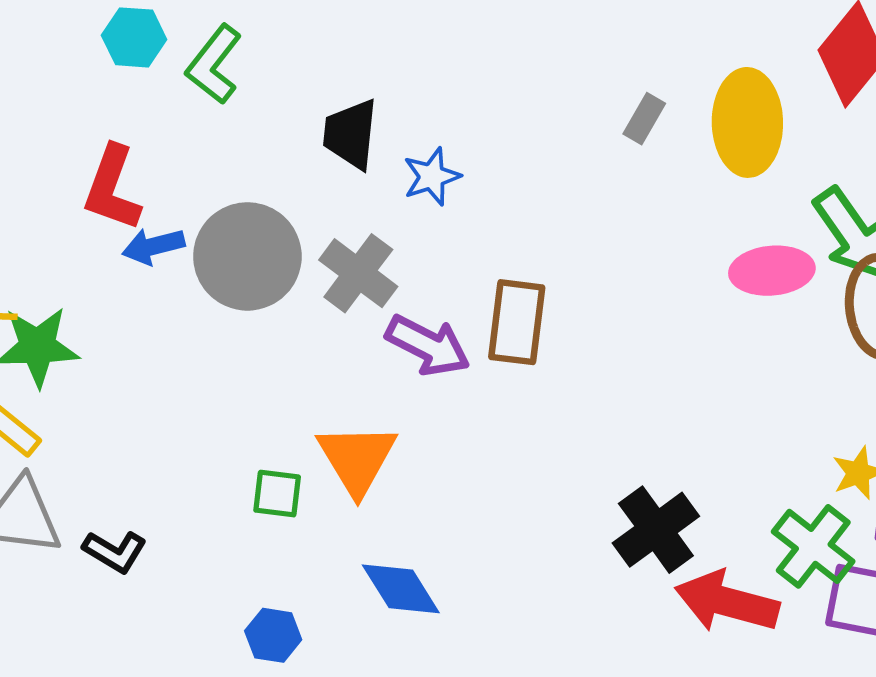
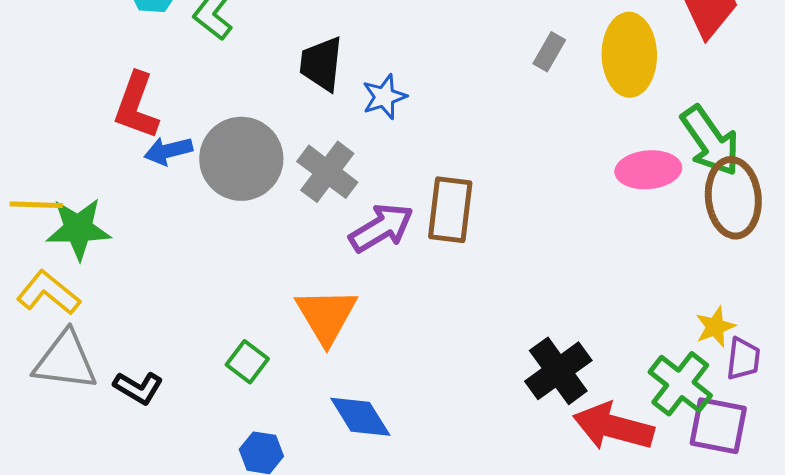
purple arrow: (428, 345) -> (381, 228), turned -58
green square: (277, 494) -> (247, 362), moved, turned 30

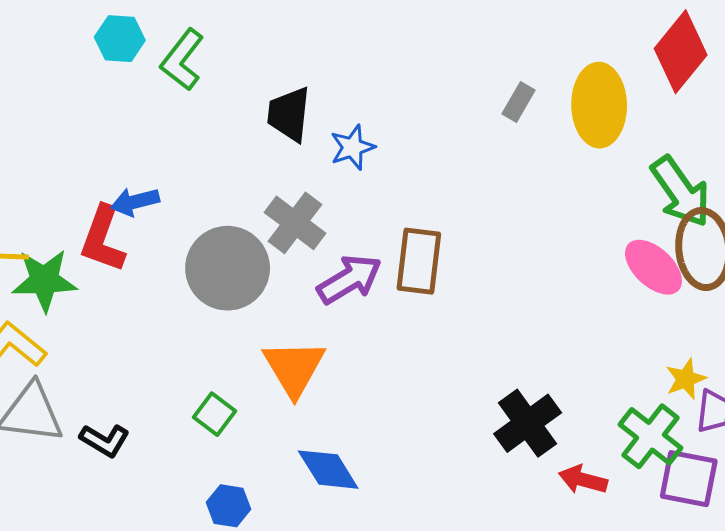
red L-shape: (136, 106) -> (103, 239), moved
gray circle: (241, 159) -> (228, 268), moved
pink ellipse: (648, 170) -> (653, 267), moved, turned 48
red arrow: (613, 427) -> (583, 480), size x0.6

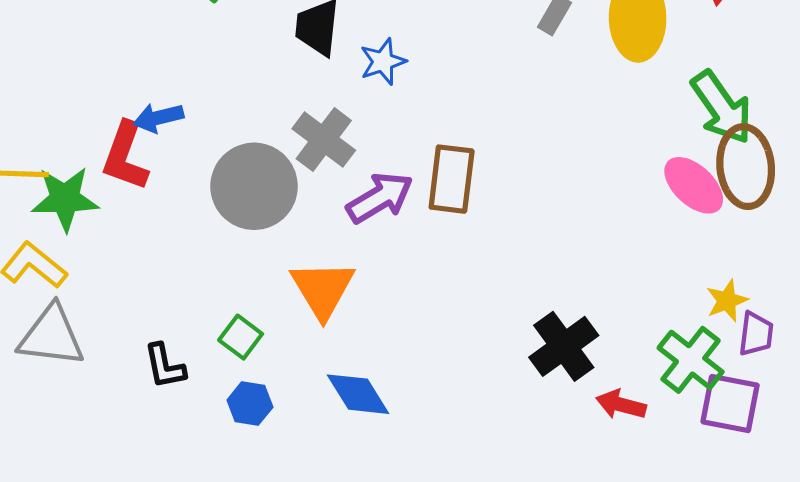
black L-shape: (105, 440) -> (165, 366), moved, turned 48
blue hexagon: (229, 506) -> (250, 404), moved

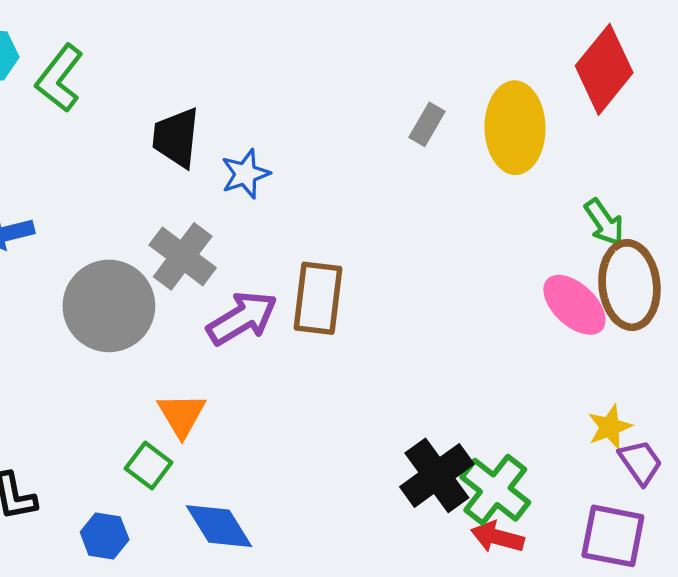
green arrow: (722, 107) -> (604, 222), size x0.6
orange triangle: (323, 289) -> (182, 415), size x0.7
purple trapezoid: (756, 334) -> (640, 462), turned -42
green square: (241, 337) -> (149, 466), moved
green cross: (691, 360) -> (495, 490), moved

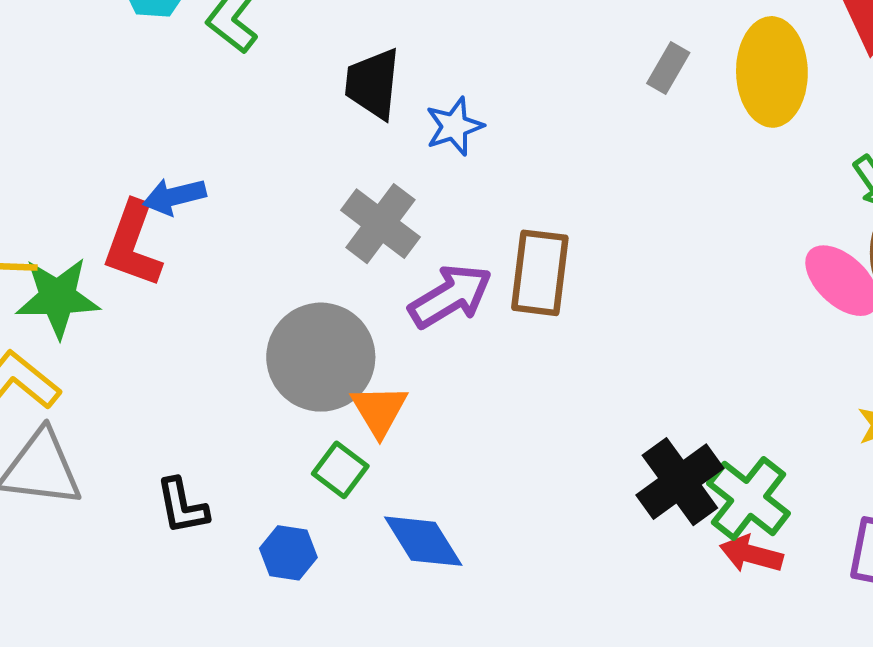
gray circle: (109, 306) -> (321, 357), moved

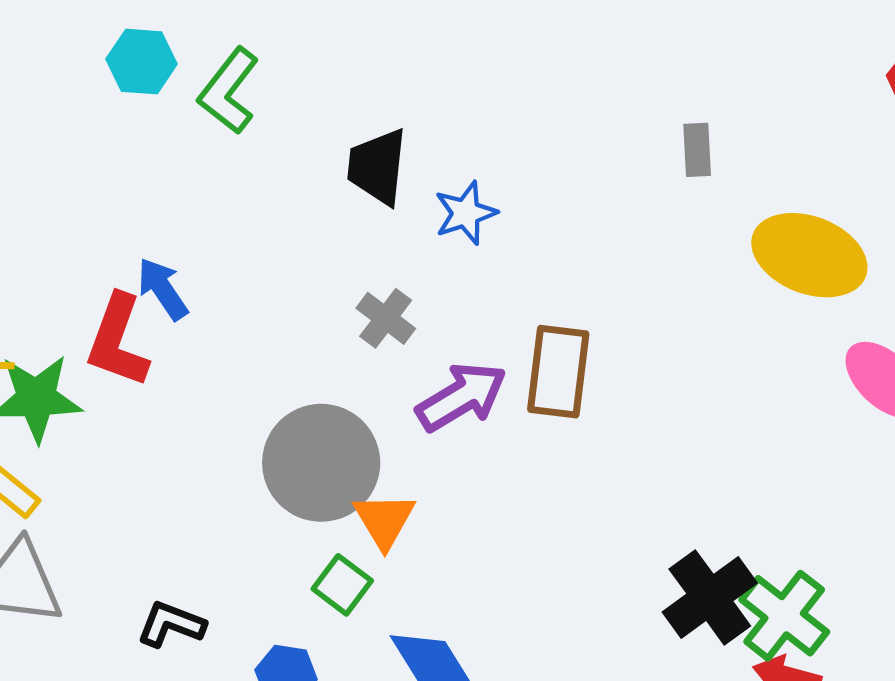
gray rectangle: (668, 68) -> (697, 150), turned -33
yellow ellipse: (772, 72) -> (809, 255), moved, turned -68
blue arrow: (174, 196) -> (163, 289), turned 70
gray cross: (380, 224) -> (386, 318), size x0.7
black L-shape: (182, 506) -> (171, 624), turned 122

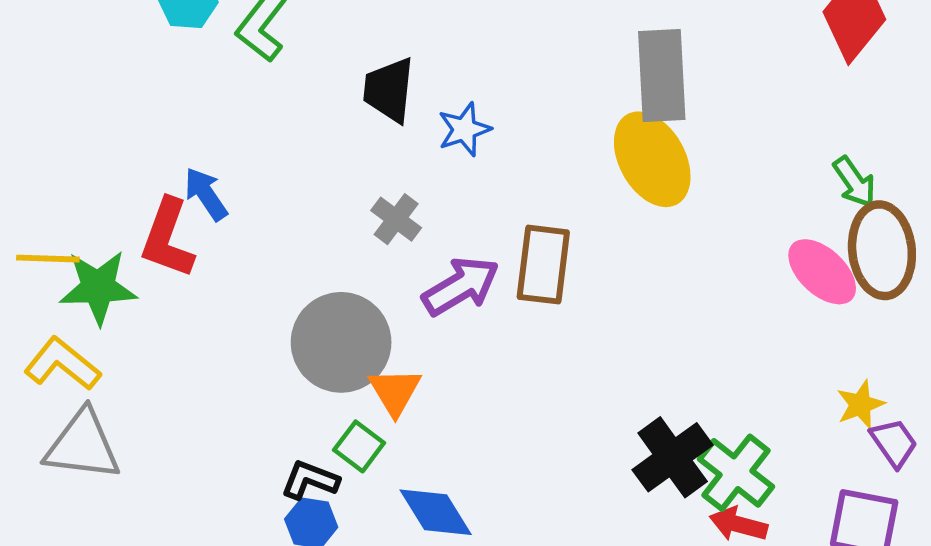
gray rectangle: (697, 150) -> (662, 76), size x2.0
yellow ellipse: (809, 255) -> (652, 159), moved, turned 40
black L-shape: (171, 624) -> (310, 480), moved

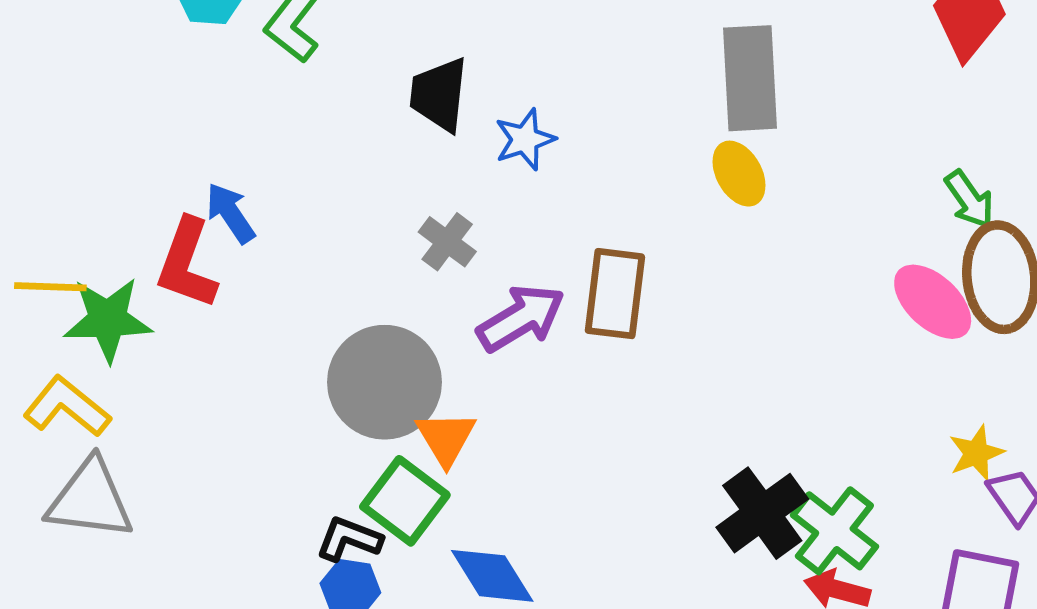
yellow ellipse: (652, 159) -> (739, 174), size x0.6
green square: (359, 446) -> (405, 501), size x1.5

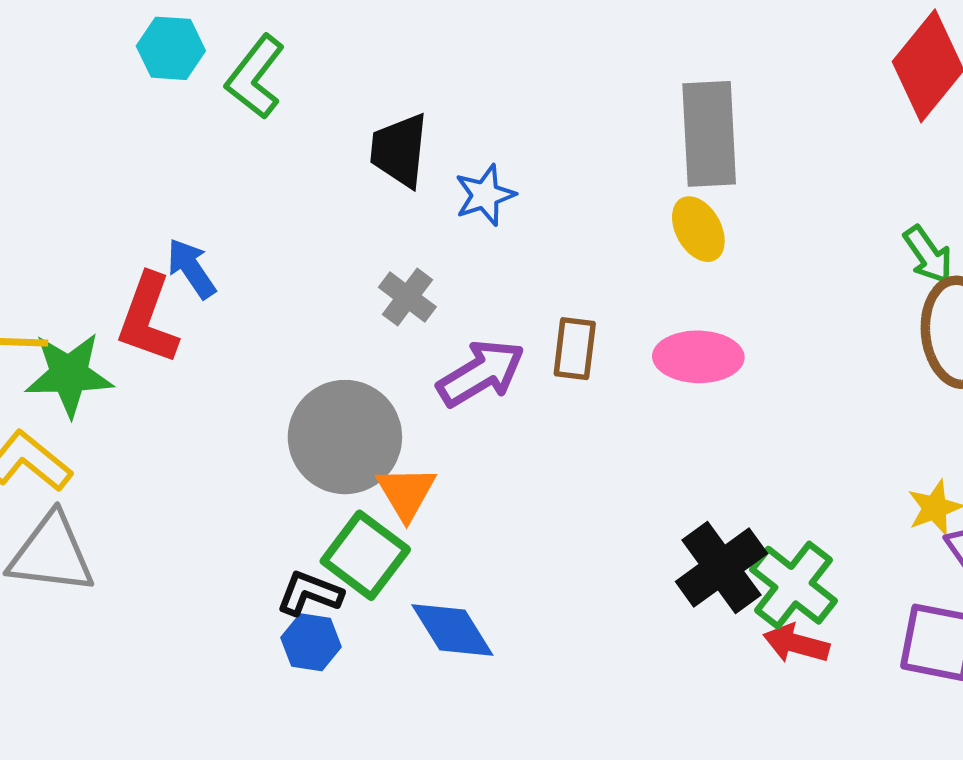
brown rectangle: (615, 294) -> (575, 349), size x0.7
pink ellipse: (933, 302) -> (698, 357), moved, turned -42

